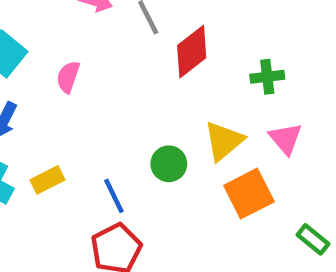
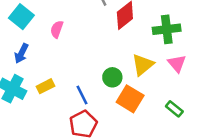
green cross: (267, 77) -> (167, 29), size x1.5
orange square: (249, 194) -> (130, 99), moved, turned -32
green rectangle: (313, 239) -> (174, 109), moved

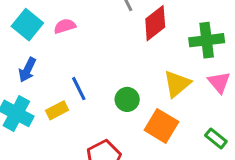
pink semicircle: (57, 29) -> (65, 26), moved, turned 54
green circle: (112, 77) -> (127, 99), moved
blue line: (82, 95) -> (79, 89), moved

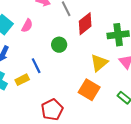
pink semicircle: (65, 26) -> (27, 26), turned 136
green circle: (127, 99) -> (59, 45), moved

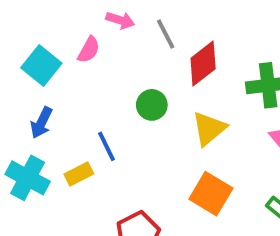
pink semicircle: (27, 26) -> (89, 50), moved
yellow triangle: (99, 63) -> (209, 129), moved

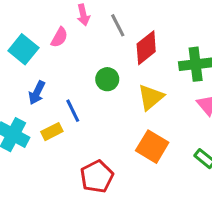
pink arrow: (120, 20) -> (83, 15), turned 60
blue arrow: (41, 123) -> (37, 93), moved

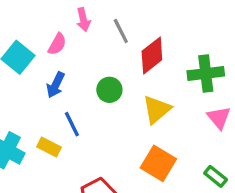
blue arrow: (37, 93) -> (56, 85), moved
yellow rectangle: (52, 132) -> (49, 147), turned 54

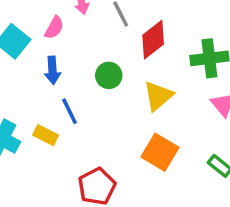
blue arrow: (56, 85) -> (52, 70), turned -30

